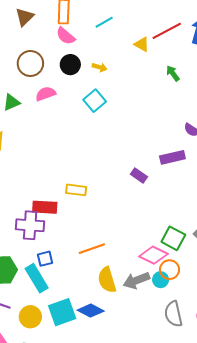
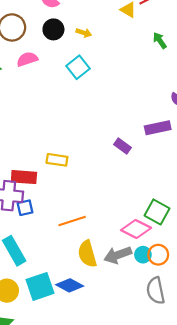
blue square: (45, 259) -> (25, 208), moved
orange circle: (170, 270) -> (158, 255), moved

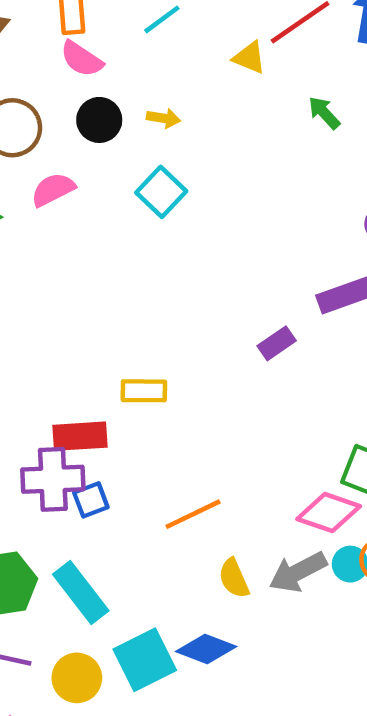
purple rectangle: (122, 146) -> (277, 343), turned -63
yellow semicircle: (87, 254) -> (234, 578), size x0.7

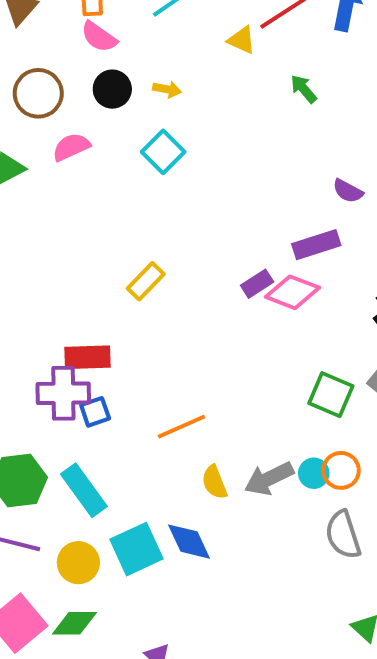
yellow rectangle: (144, 391) -> (146, 281), moved, turned -48
pink diamond: (329, 513) -> (292, 292), moved
blue diamond: (206, 649) -> (189, 542), turned 42

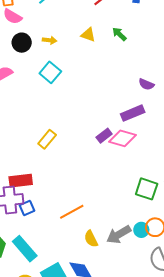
yellow triangle: (242, 40) -> (88, 35), moved

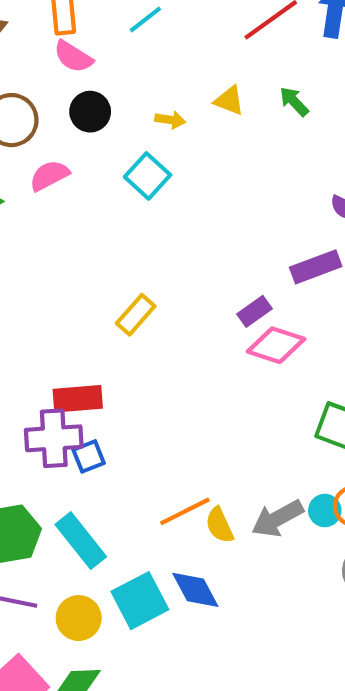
yellow arrow: (50, 40) -> (170, 120), moved
pink diamond: (123, 138) -> (276, 345), moved
orange line: (72, 212) -> (185, 511), moved

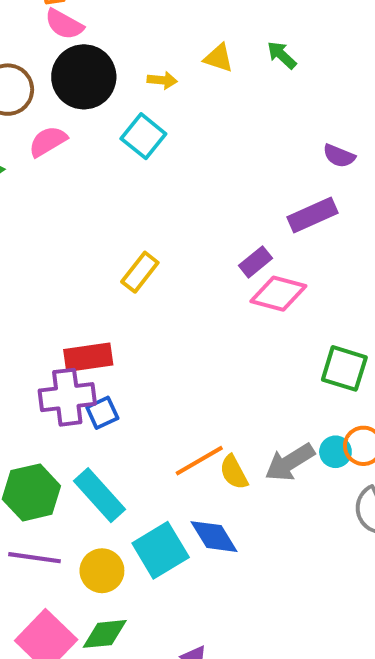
black circle: (90, 112) -> (84, 77), size x1.6

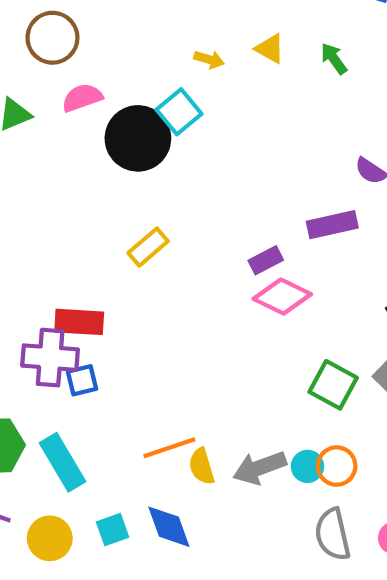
black circle: (84, 77) -> (138, 138), moved
cyan square: (161, 550) -> (113, 530), size x0.6

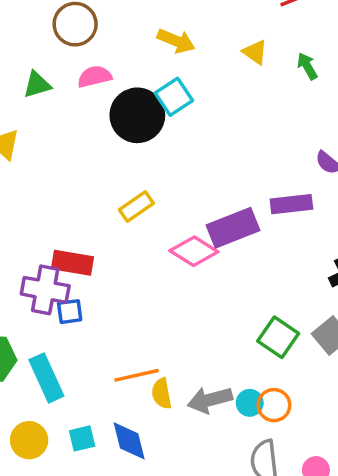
yellow arrow: (209, 59) -> (176, 41), moved, size x1.5
purple rectangle: (266, 260) -> (233, 228), size x1.8
pink diamond: (282, 297) -> (194, 251), moved

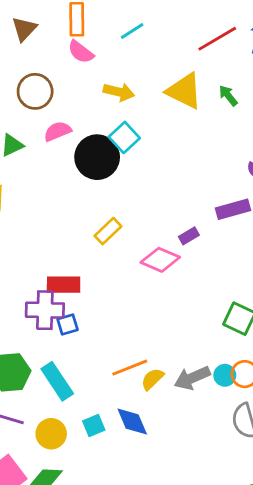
yellow triangle: (255, 52) -> (184, 91), size x1.8
purple rectangle: (233, 228) -> (189, 236), size x0.5
yellow semicircle: (162, 394) -> (152, 379), turned 65

